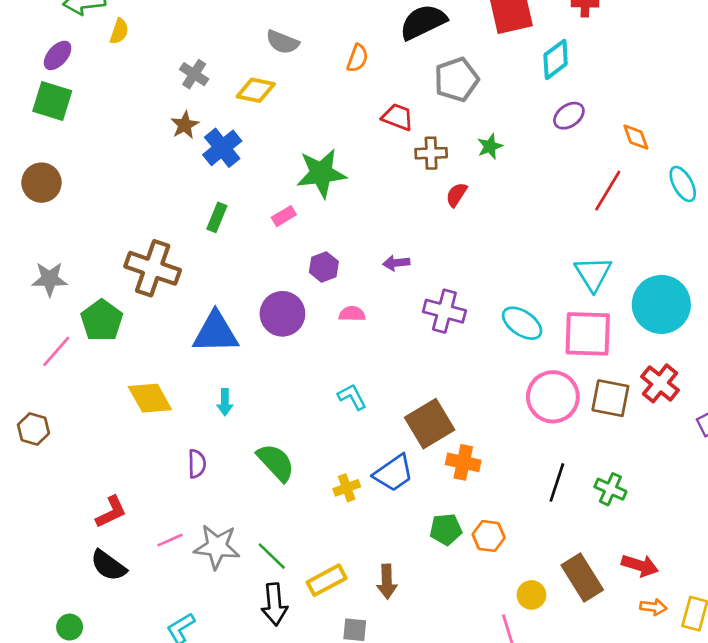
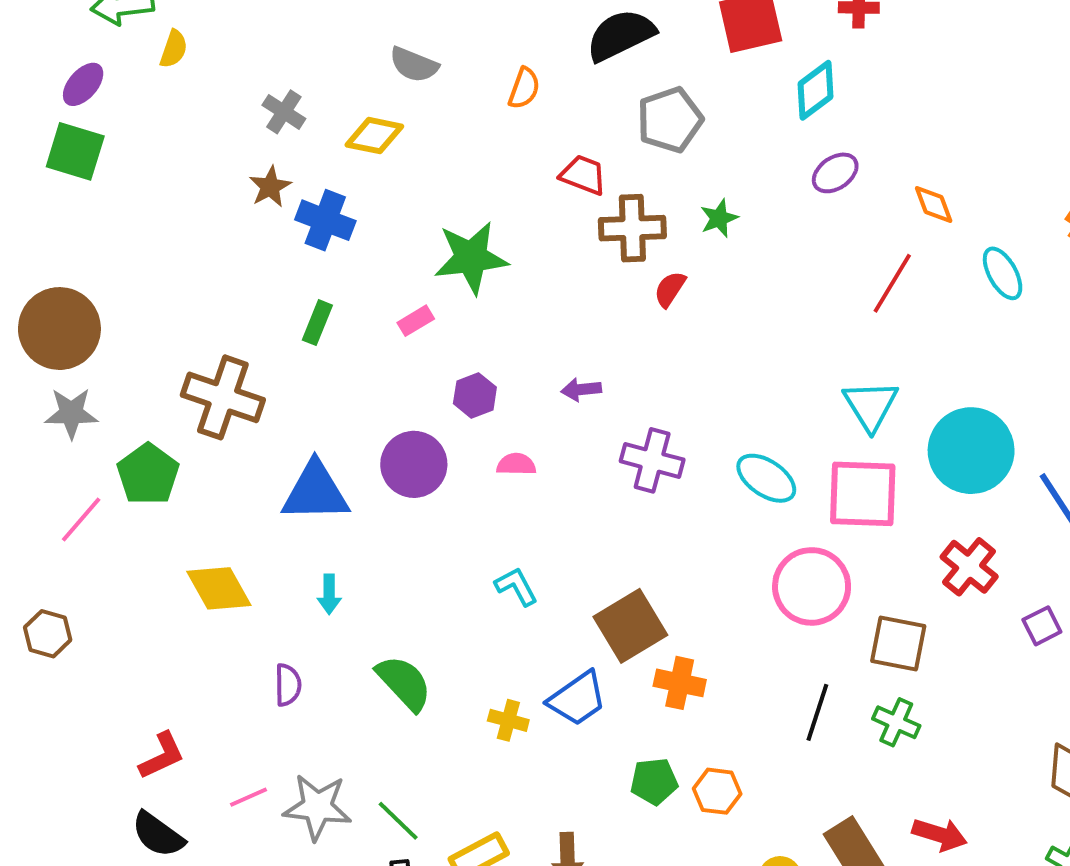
blue cross: (222, 148) -> (325, 220), turned -30
brown cross: (431, 153) -> (632, 228), size x1.4
brown circle: (41, 183) -> (59, 329), moved, size x1.4
brown square: (610, 398) -> (898, 644), moved
yellow cross: (347, 488) -> (508, 720), turned 35

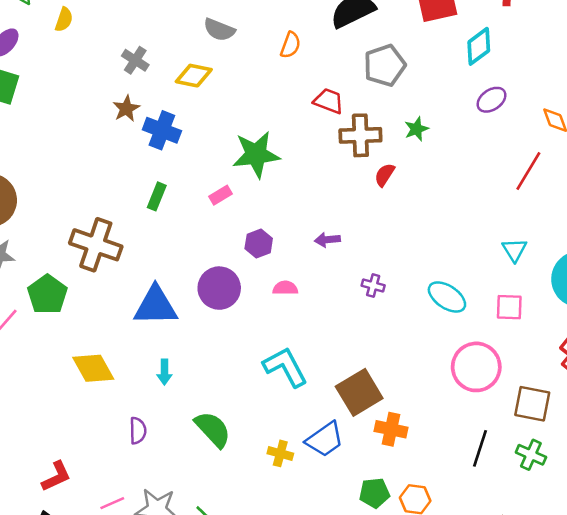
cyan triangle: (871, 405) -> (514, 250), size x0.7
purple cross: (652, 460) -> (373, 286), size x0.6
pink square: (863, 494) -> (509, 307), size x0.6
cyan L-shape: (516, 586) -> (285, 367), size x1.6

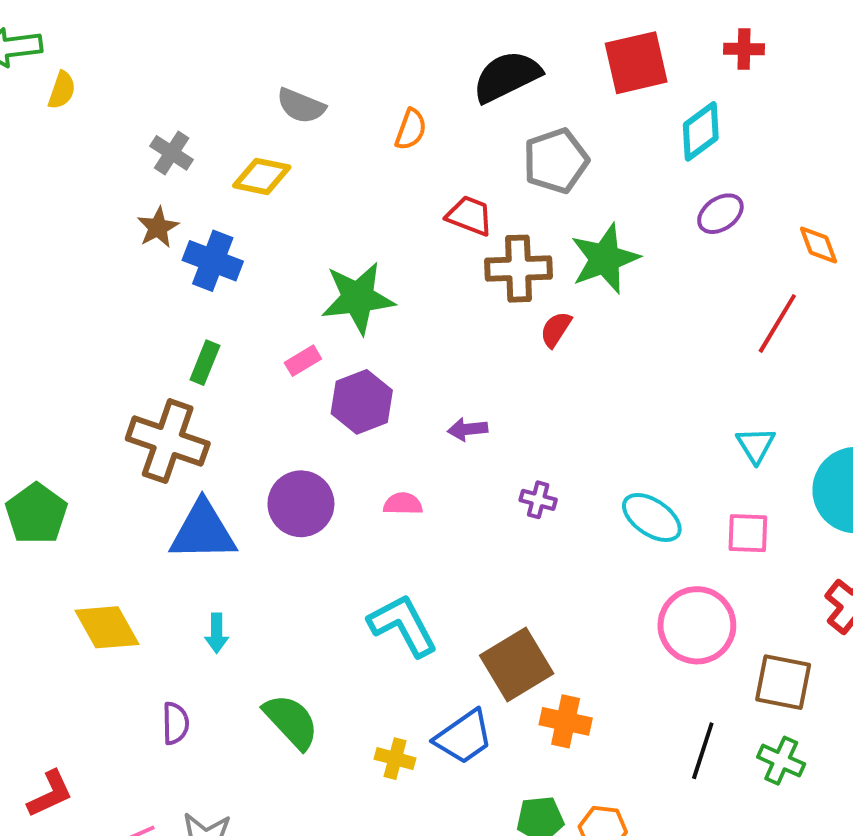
green star: (416, 129) -> (605, 259), size x1.8
purple hexagon: (259, 244) -> (362, 402), moved, size x1.4
brown cross: (96, 245) -> (168, 441), moved

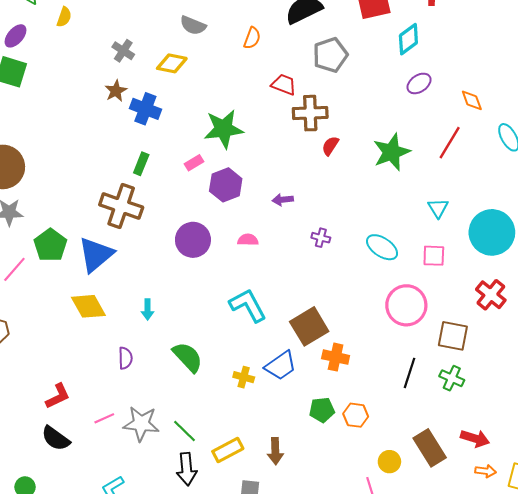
green star: (605, 259) -> (392, 152), moved
blue triangle: (203, 531) -> (96, 255), moved, turned -39

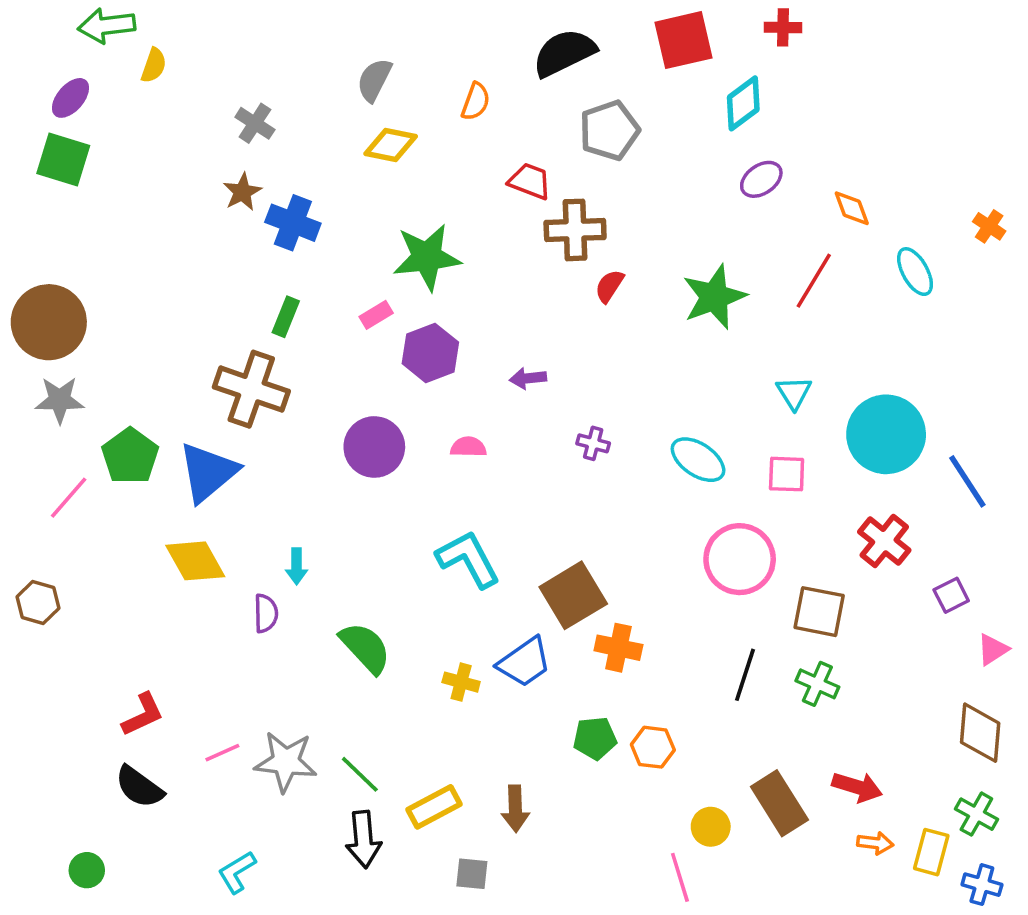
gray semicircle: (193, 25) -> (374, 80), turned 95
yellow diamond: (172, 63) -> (391, 145), moved
purple semicircle: (125, 358) -> (266, 613), moved

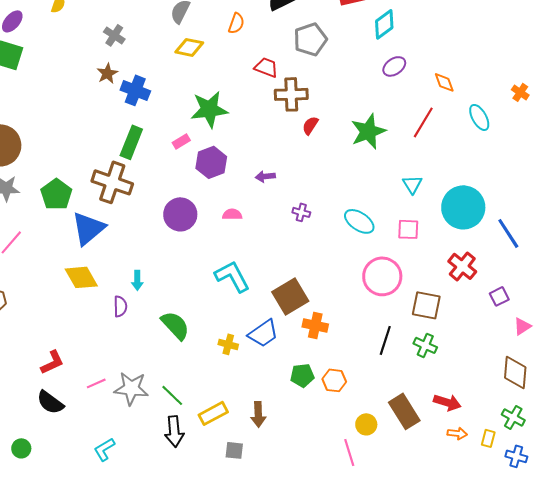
green rectangle: (286, 317) -> (131, 142), size x1.5
green pentagon: (130, 456) -> (56, 194), moved
yellow rectangle: (931, 852) -> (488, 438), size x0.7

